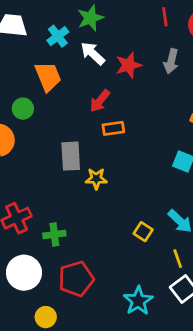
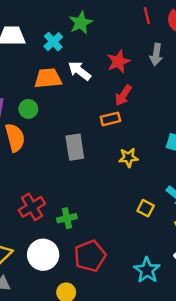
white arrow: (93, 53) -> (79, 71), moved
orange trapezoid: (48, 76) -> (48, 78), turned -68
red arrow: (100, 101) -> (123, 95), moved
yellow star: (96, 179) -> (128, 157), moved

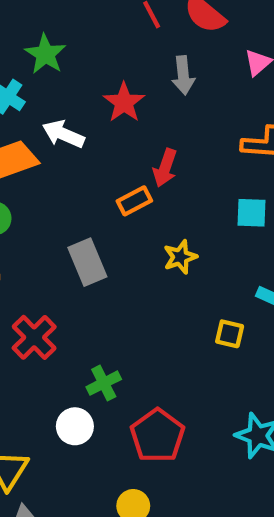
red arrow: (123, 95) -> (165, 168), moved
red cross: (32, 207) -> (34, 337), moved
white circle: (43, 255) -> (75, 426), moved, size x0.7

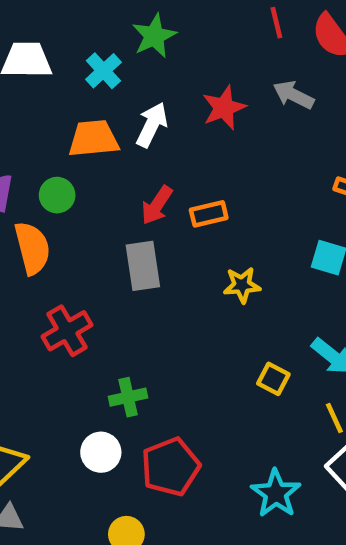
gray arrow: (183, 75) -> (293, 95), turned 108
white arrow: (63, 134) -> (152, 125), turned 78
red arrow: (165, 168) -> (157, 205), moved
white circle: (75, 426) -> (101, 452), moved

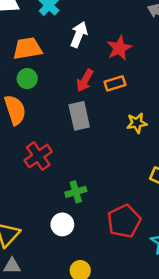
red star: (224, 108) -> (119, 48), moved
orange trapezoid: (94, 139) -> (27, 48), moved
red pentagon: (171, 467) -> (124, 221), moved

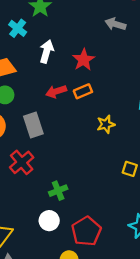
red arrow: (85, 80) -> (56, 91), turned 48
gray rectangle: (79, 116) -> (33, 125), moved
red pentagon: (124, 221) -> (86, 231), moved

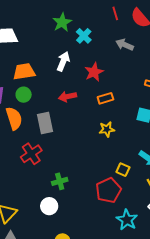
cyan cross: (18, 28) -> (84, 36), moved
orange rectangle: (83, 91) -> (105, 98), moved
red pentagon: (86, 231) -> (109, 190), moved

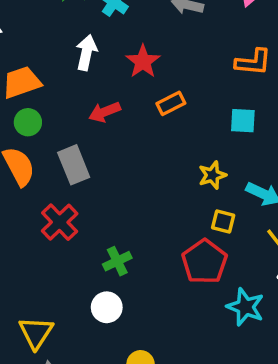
yellow star: (107, 129) -> (212, 175), moved

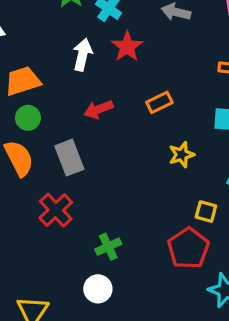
red star: (143, 62) -> (127, 47), moved
yellow star: (212, 175) -> (182, 155), moved

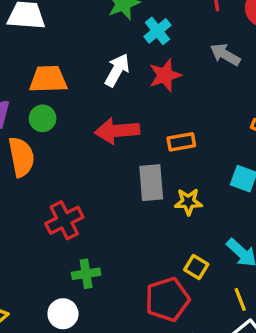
red arrow: (98, 109) -> (117, 131), size x1.4
gray rectangle: (69, 158) -> (151, 183), moved
red cross: (56, 210) -> (64, 220), moved

